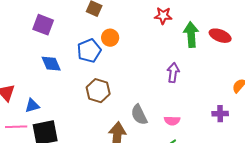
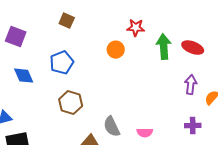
orange circle: (110, 38) -> (116, 50), moved
purple arrow: (173, 73) -> (191, 85), moved

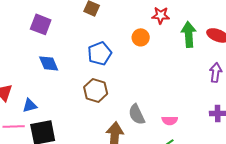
blue pentagon: (62, 63) -> (100, 53), moved

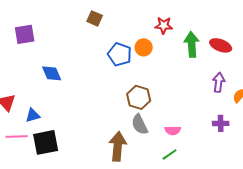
purple square: (41, 24) -> (25, 34), moved, turned -30
blue pentagon: (100, 53) -> (120, 54), moved, turned -30
brown hexagon: (96, 90) -> (139, 97), moved

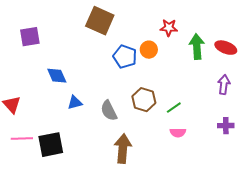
brown square: (95, 18) -> (100, 21), size x1.8
blue triangle: (33, 115) -> (75, 103), moved
gray semicircle: (140, 124) -> (109, 111), moved
green line: (170, 154) -> (174, 108), moved

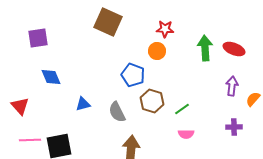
red star: (169, 28) -> (165, 29), moved
blue pentagon: (125, 57) -> (133, 75), moved
blue diamond: (57, 76) -> (51, 77), moved

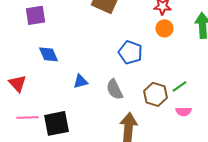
orange circle: (157, 51) -> (164, 28), moved
brown hexagon: (152, 101) -> (155, 94), moved

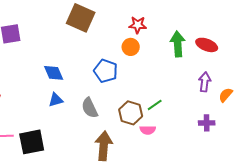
orange circle: (164, 28) -> (131, 47), moved
blue diamond: (48, 54) -> (54, 73), moved
pink semicircle: (183, 111) -> (148, 130), moved

